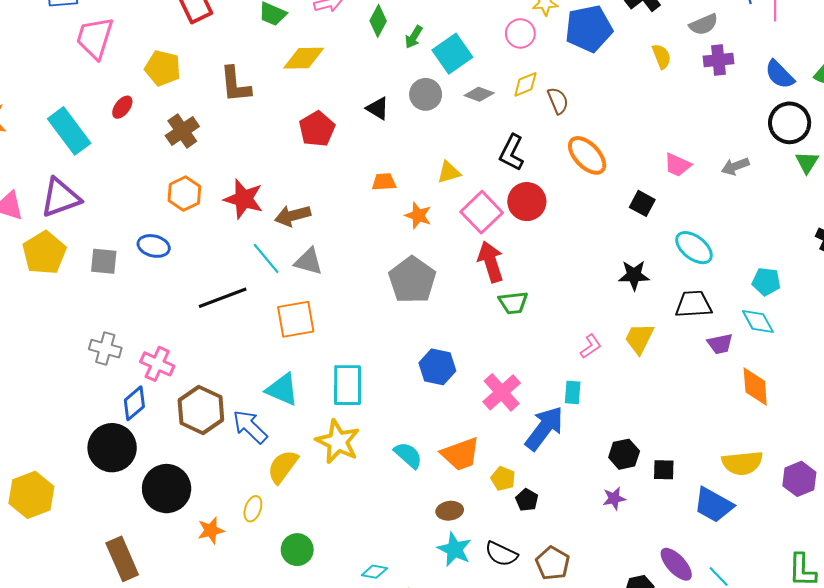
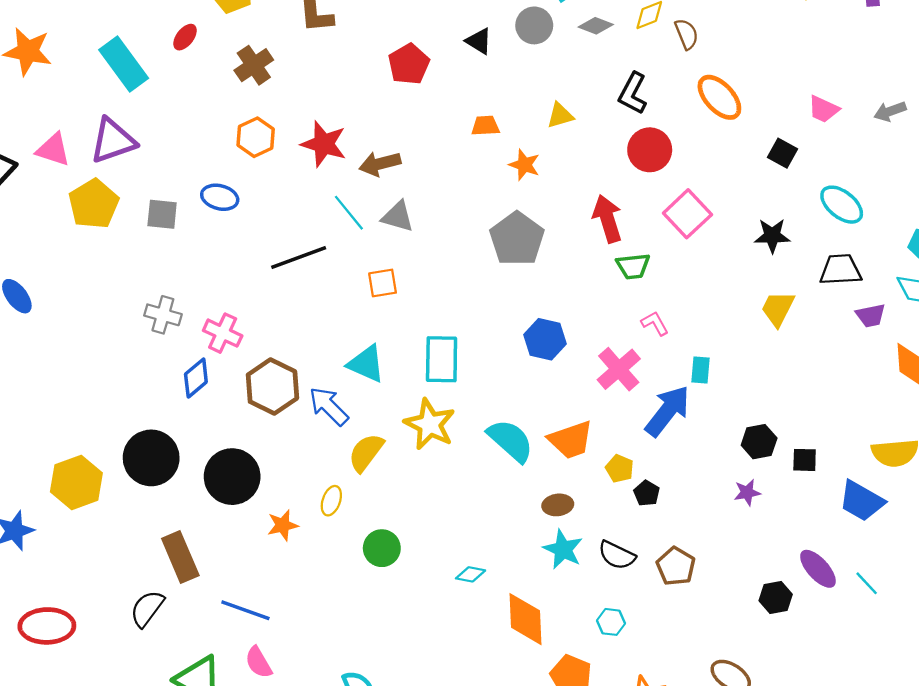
pink square: (482, 212) -> (687, 214), moved
orange square: (296, 319) -> (383, 283), size x0.7
pink L-shape: (591, 346) -> (655, 323), moved, turned -85
black circle: (112, 448) -> (151, 458), moved
cyan semicircle: (408, 455) -> (510, 441), size x1.4

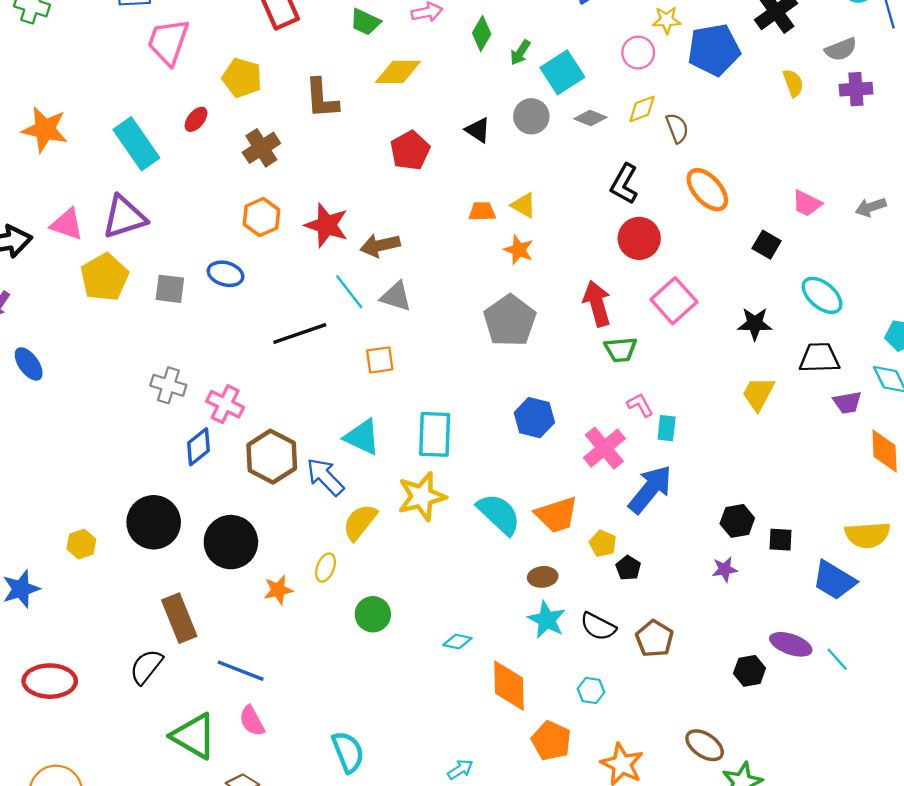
yellow triangle: (560, 115) -> (524, 205), moved, turned 44
cyan rectangle: (700, 370) -> (667, 428), moved
yellow star: (430, 424) -> (422, 497), turned 30
yellow hexagon: (76, 482) -> (81, 544), size x0.6
purple ellipse: (818, 569) -> (791, 644), turned -30

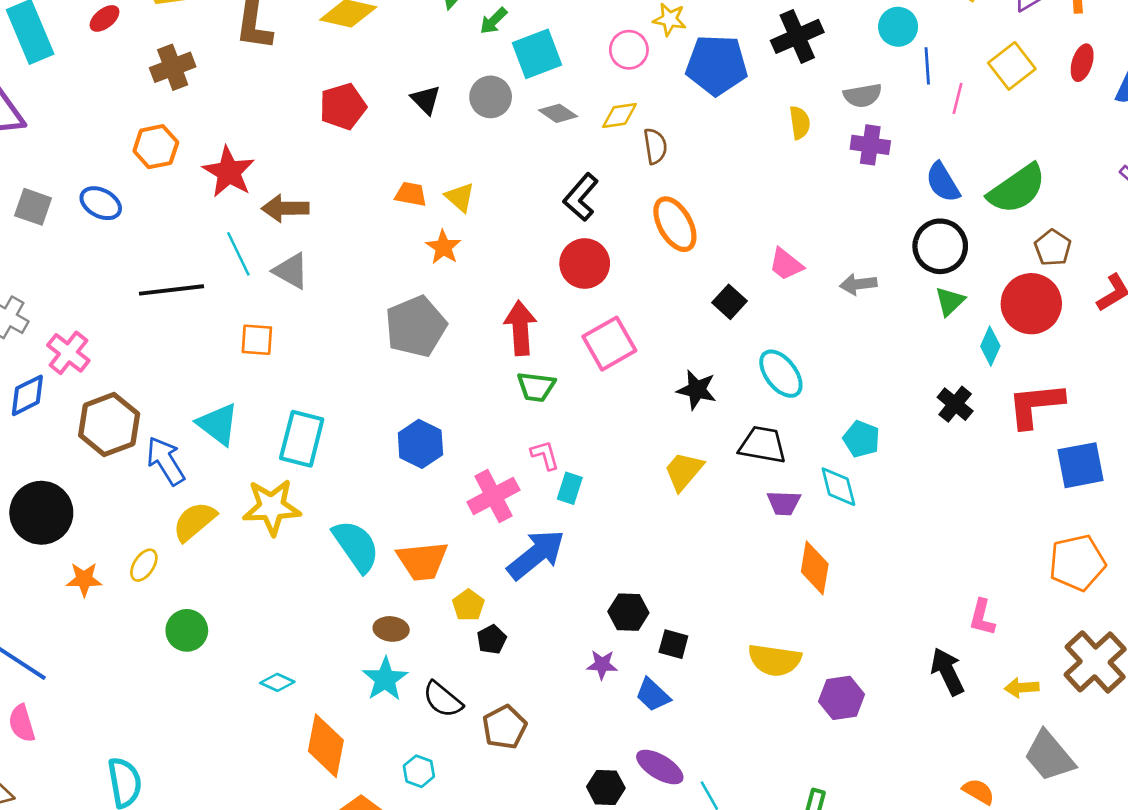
blue trapezoid: (834, 580) -> (653, 695), moved, size x0.7

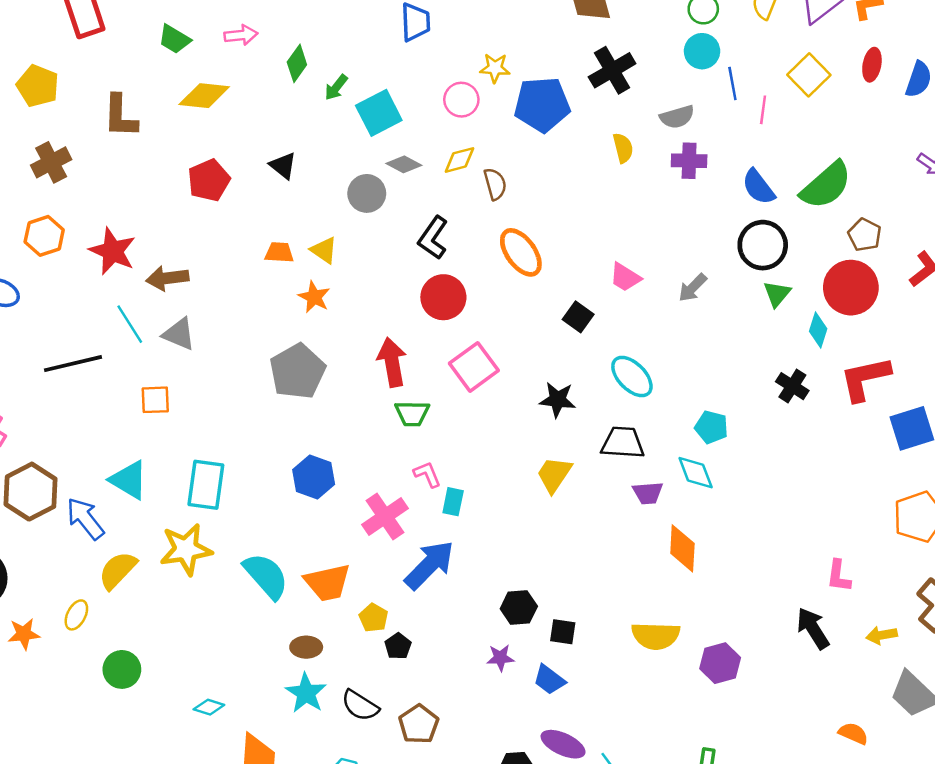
gray circle: (491, 97) -> (367, 193), moved
gray arrow: (858, 284) -> (693, 288), turned -32

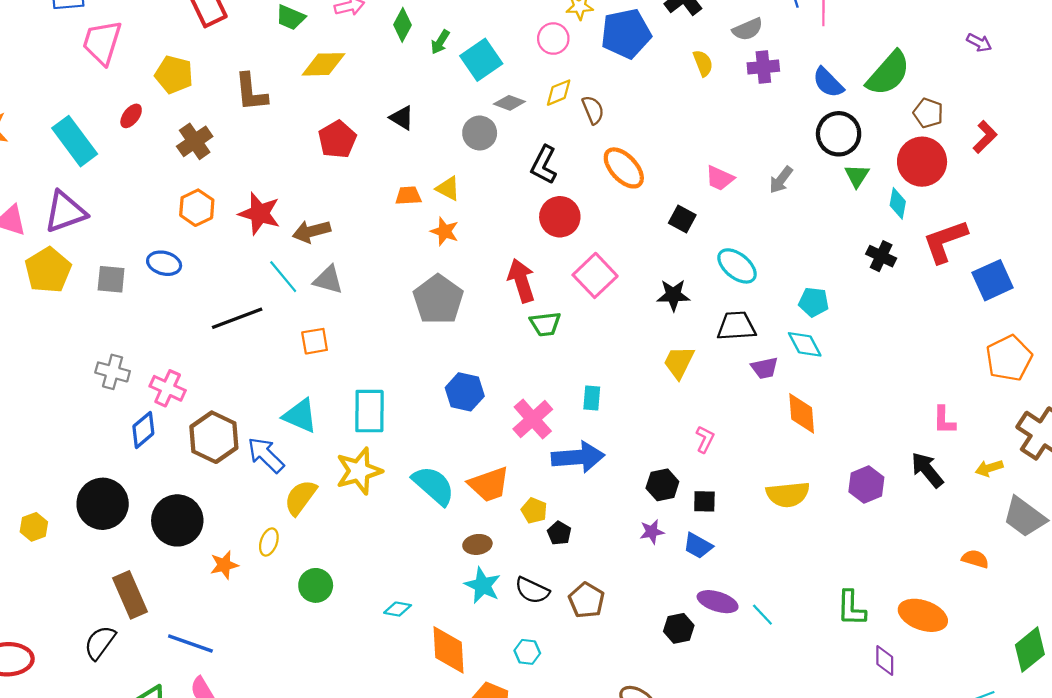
pink L-shape: (427, 474) -> (705, 439), moved, turned 56
blue arrow: (429, 565) -> (578, 457), turned 48
purple hexagon: (720, 663) -> (866, 484), moved

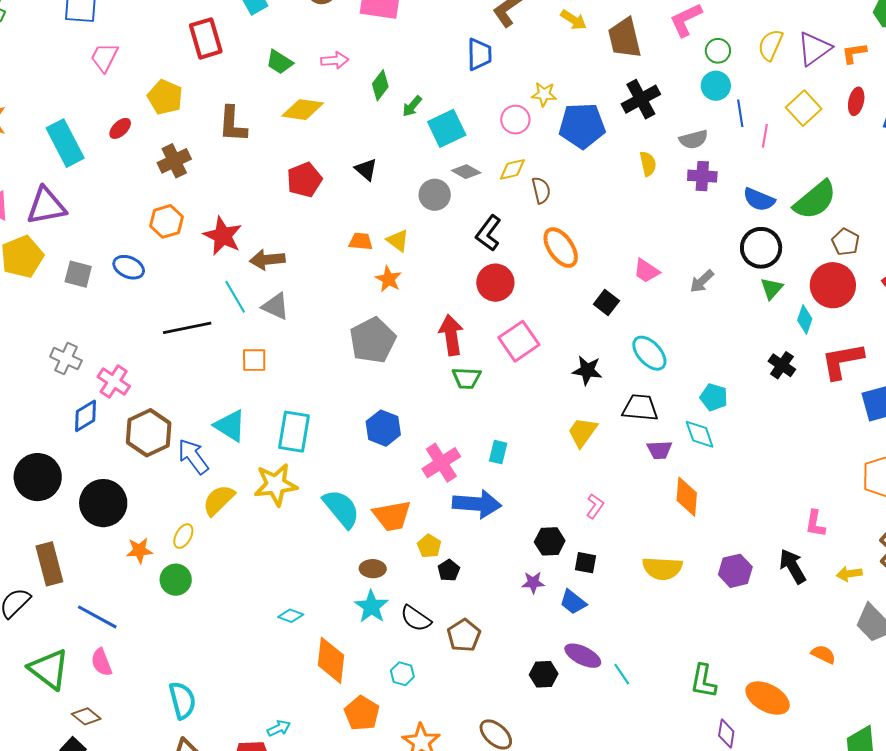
pink trapezoid: (102, 42) -> (104, 57), size x0.7
blue semicircle: (828, 82) -> (759, 200), turned -32
green circle: (316, 585) -> (176, 580), moved

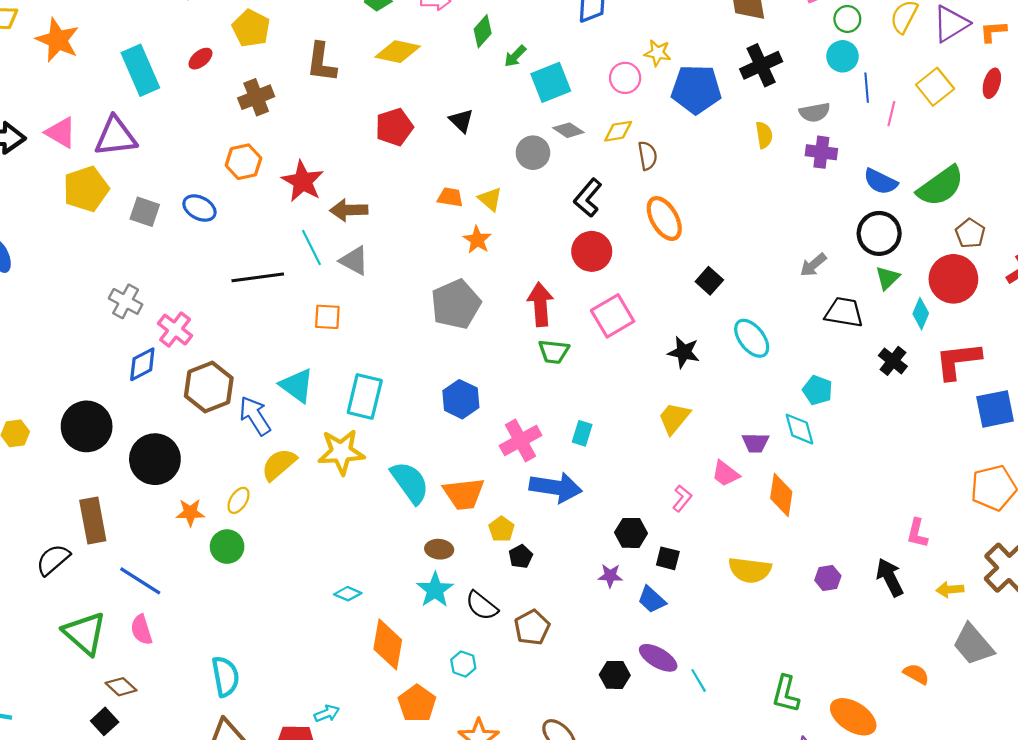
pink trapezoid: (646, 271) -> (725, 474), moved
black trapezoid: (640, 408) -> (844, 312), moved
purple hexagon: (735, 571) -> (828, 578), size x0.7

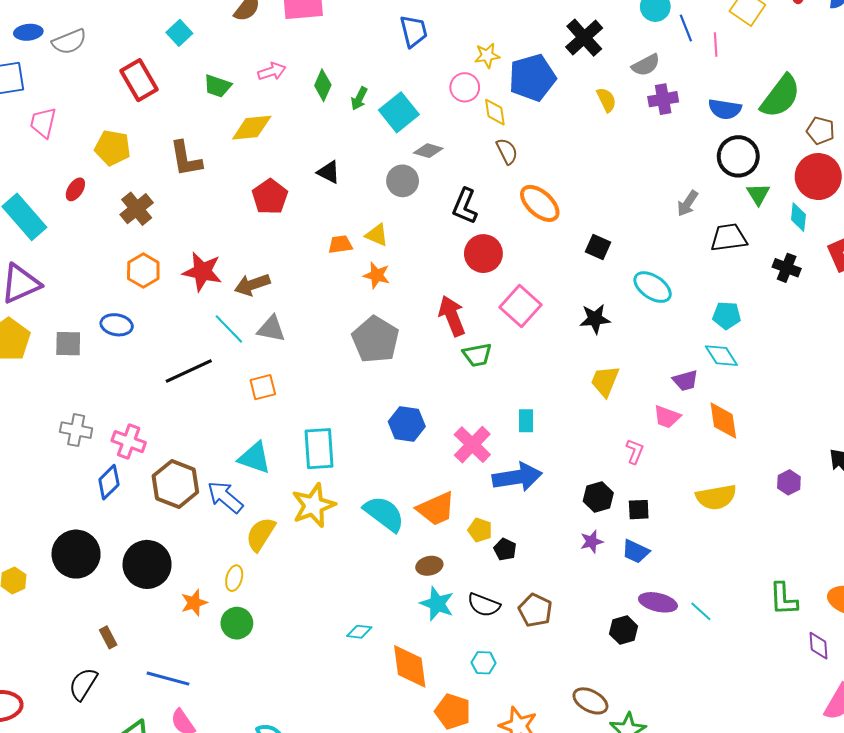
yellow diamond: (618, 131) -> (495, 112), moved, turned -72
brown rectangle: (93, 520) -> (108, 637), size x0.5

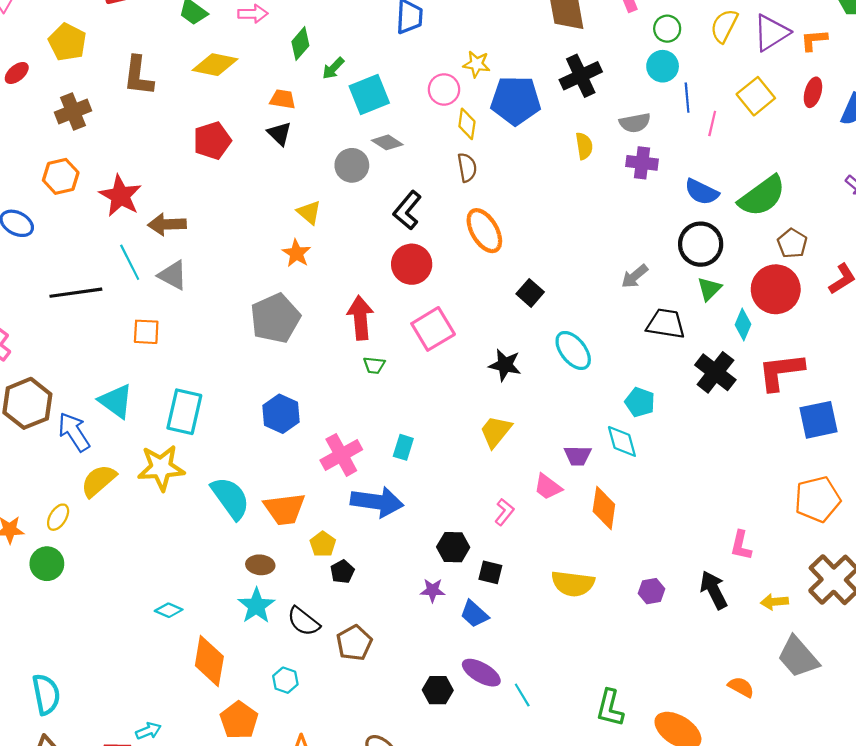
orange trapezoid: (340, 244) -> (283, 99), moved
black cross: (787, 268) -> (715, 372), size x1.4
green trapezoid: (477, 355) -> (374, 365), size x0.7

